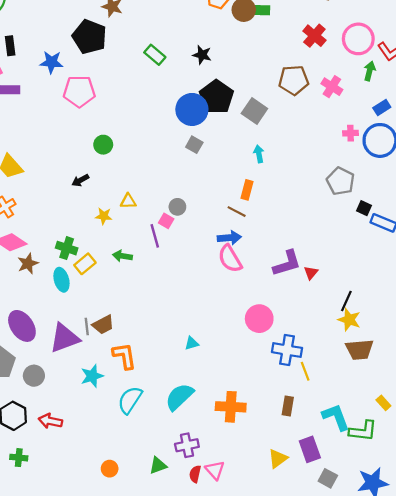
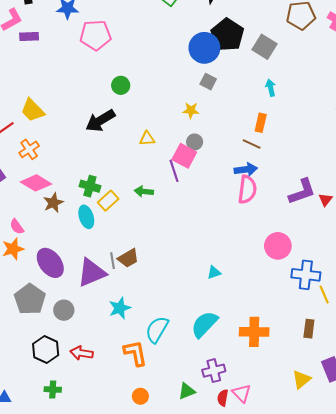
black arrow: (80, 180) -> (100, 121), size x1.8
yellow star: (104, 216) -> (191, 110), moved
pink square: (166, 221) -> (184, 156), size x1.6
pink semicircle: (230, 259) -> (247, 189), turned -140
orange L-shape: (124, 356) -> (135, 353), moved

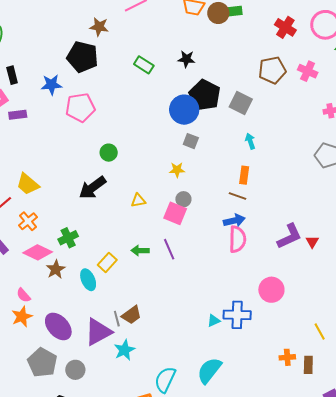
purple line: (174, 171) -> (169, 249), moved
green cross: (90, 186) -> (68, 238), moved, turned -36
blue cross: (306, 275) -> (237, 315), moved
cyan star: (120, 308) -> (124, 350), moved
orange cross: (254, 332) -> (287, 357), moved, size x0.6

